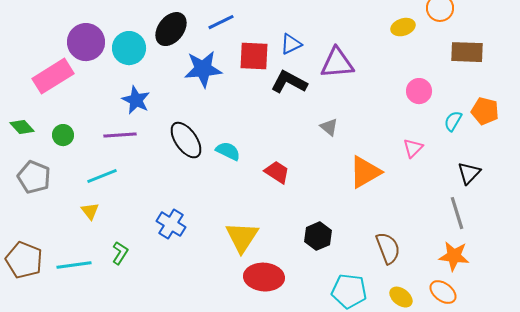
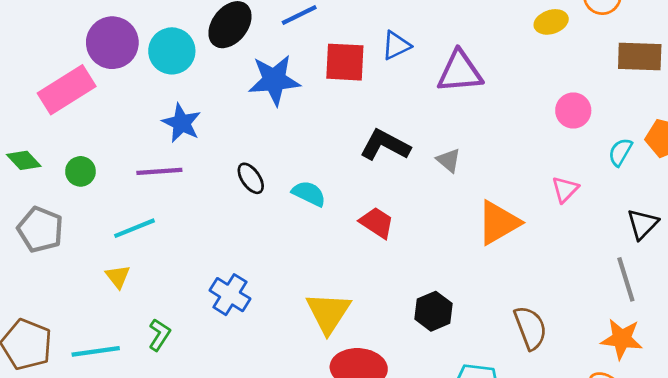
black L-shape: (289, 82) -> (385, 145), moved
black ellipse: (186, 140) -> (251, 178), size x0.6

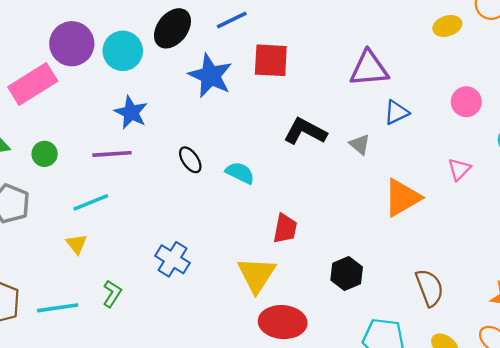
blue triangle: (396, 45) -> (396, 112), moved
blue star: (274, 80) -> (210, 76), turned 30
red trapezoid: (377, 223) -> (285, 229), moved, turned 68

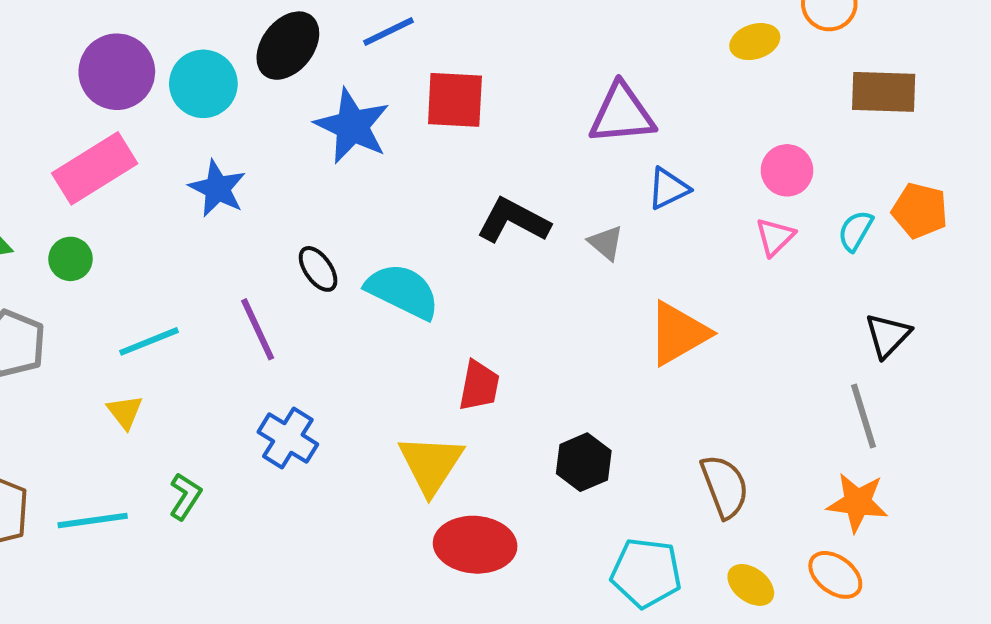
pink rectangle: (33, 84) -> (95, 168), moved
purple line: (112, 154) -> (258, 329), moved, turned 69
pink triangle: (459, 169) -> (775, 237), moved
cyan semicircle: (240, 173) -> (403, 291), size x1.5

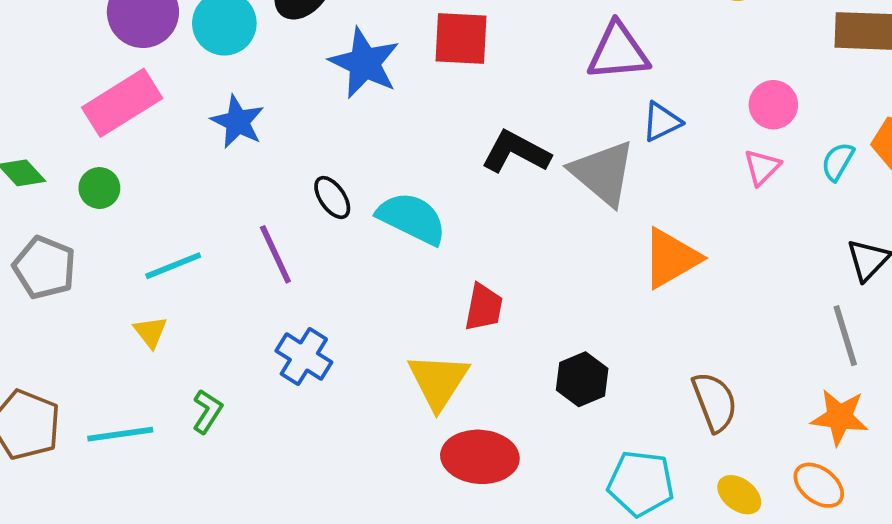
gray triangle: (606, 243) -> (603, 173), size x2.0

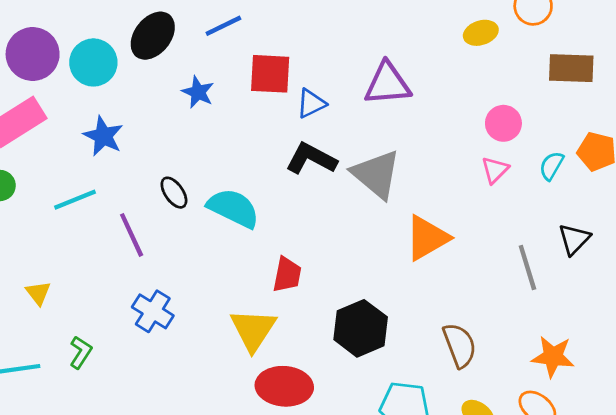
blue star: (364, 63) -> (198, 92), size x0.6
blue triangle: (662, 122) -> (311, 103), moved
cyan line: (173, 266) -> (75, 200), moved
gray line: (845, 336) -> (527, 268), moved
black hexagon: (582, 379) -> (361, 328), size x1.4

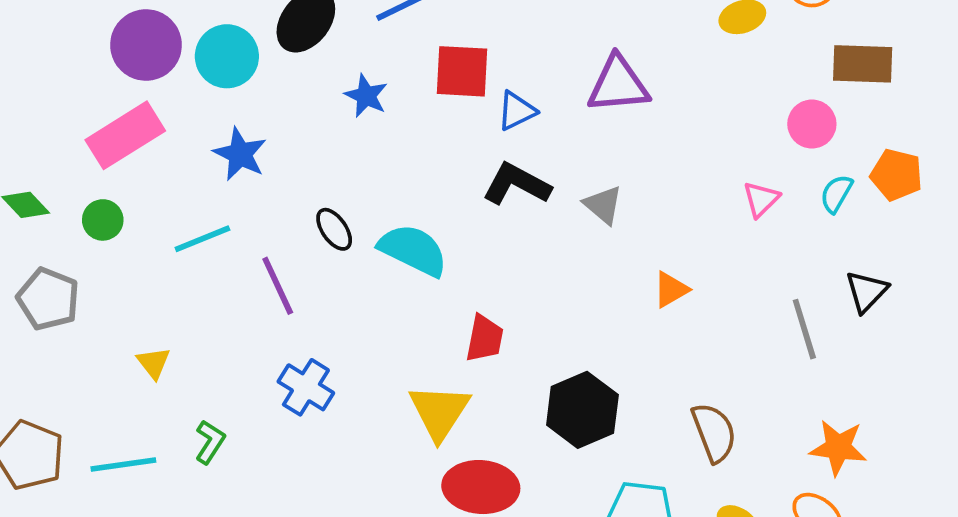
pink circle: (503, 123) -> (812, 124), moved
gray triangle: (376, 174) -> (603, 205), size x0.6
orange triangle: (427, 238) -> (671, 290), size x0.6

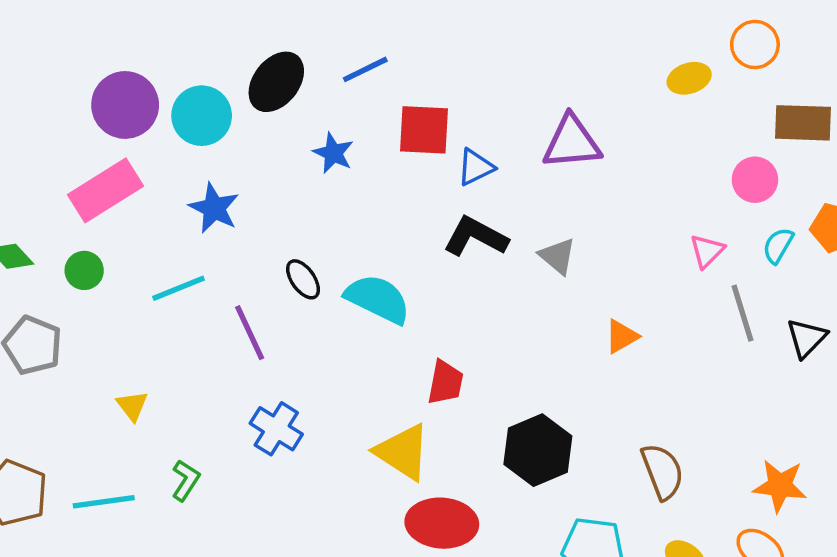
gray line: (804, 329) -> (742, 313), moved
yellow triangle: (439, 412) -> (403, 452), turned -30

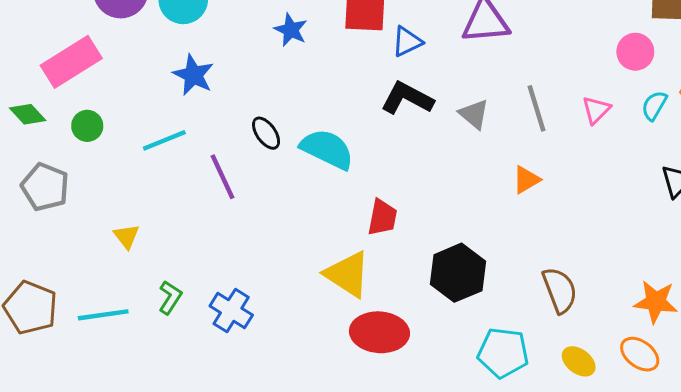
pink rectangle: (106, 190) -> (71, 62), moved
gray line: (742, 313) -> (536, 108), moved
blue cross: (276, 429) -> (231, 310), moved

